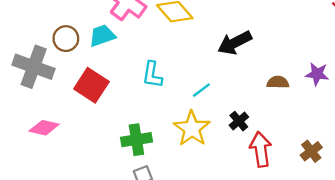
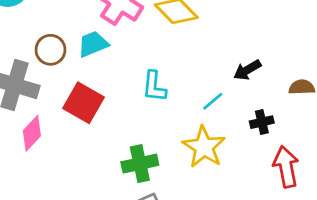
black arrow: (235, 43) -> (247, 70), moved, size x0.7
black cross: (239, 121) -> (262, 122), moved, turned 30
pink diamond: (44, 128) -> (32, 133), moved, turned -56

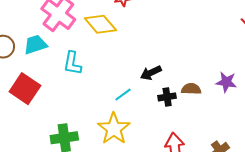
cyan L-shape: (154, 87) -> (72, 63), moved
black cross: (262, 122) -> (167, 97), moved

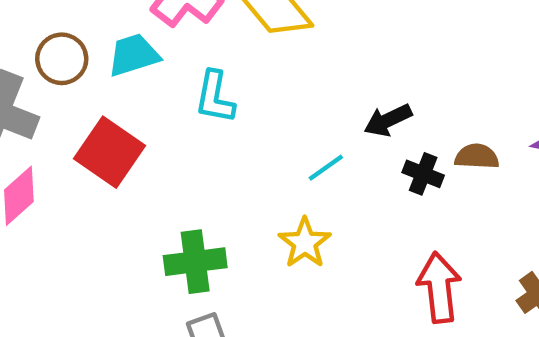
black cross: (167, 97) -> (423, 174), turned 30
yellow star: (114, 129) -> (305, 243), size x0.7

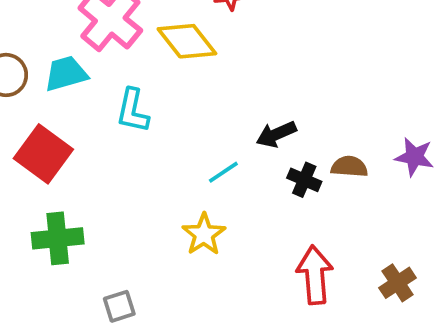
green cross: (195, 262) -> (58, 238), moved

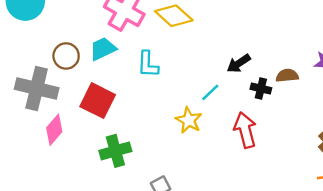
yellow star: (204, 234) -> (189, 120), moved
red arrow: (315, 275) -> (245, 130), moved

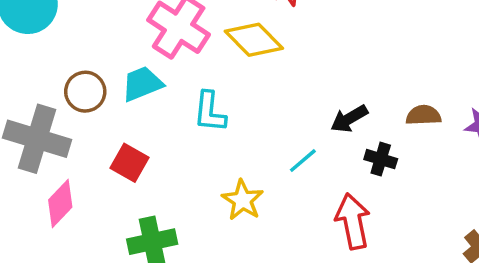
brown semicircle: (287, 76) -> (423, 115), moved
red square: (98, 101) -> (129, 163), size x0.7
yellow star: (189, 120) -> (243, 200), moved

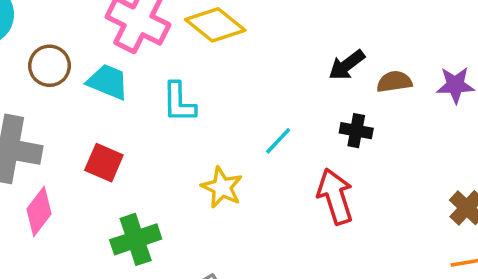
cyan trapezoid: (142, 84) -> (108, 82), turned 51
brown circle: (85, 92) -> (49, 66), moved
black arrow: (349, 119) -> (347, 65), moved

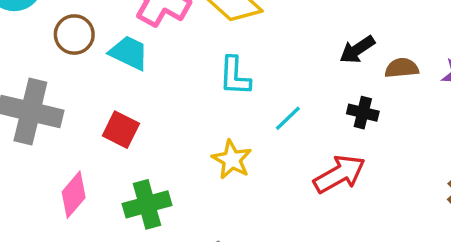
cyan L-shape: (179, 102) -> (235, 76), moved
red arrow: (335, 196) -> (339, 174), turned 75
pink diamond: (39, 211) -> (74, 195), moved

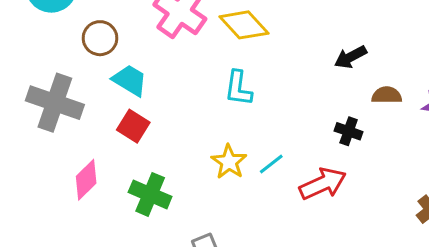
black arrow: (357, 50) -> (351, 57), moved
cyan trapezoid: (129, 53) -> (130, 80), moved
cyan line: (288, 118) -> (271, 164), moved
green cross: (147, 204) -> (150, 194), turned 33

